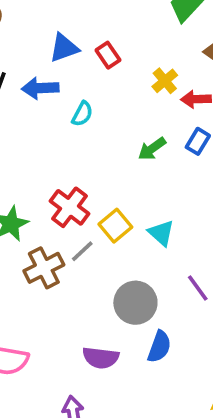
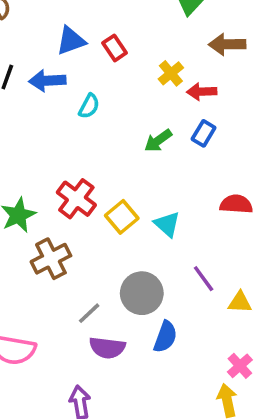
gray line: (82, 251) -> (89, 313), moved

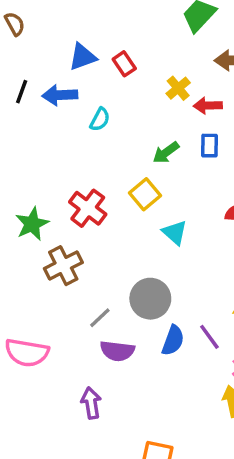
blue rectangle: (204, 133) -> (209, 146), turned -30
yellow square: (122, 217) -> (145, 194), moved
purple line: (204, 279) -> (209, 337), moved

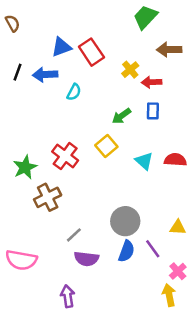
red rectangle: (124, 64) -> (91, 52), size x1.5
cyan triangle: (175, 233) -> (144, 161), moved
gray circle: (150, 299) -> (125, 221), moved

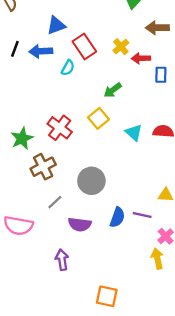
red rectangle: (91, 52) -> (84, 47), moved
blue rectangle: (153, 111) -> (161, 75), moved
gray circle: (125, 221) -> (91, 181), moved
gray line: (74, 235) -> (55, 202), moved
purple line: (153, 249) -> (142, 215), turned -42

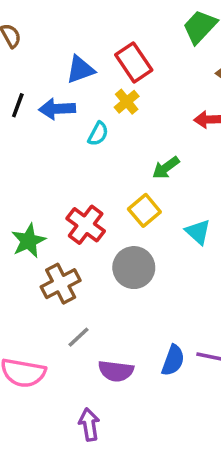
red rectangle: (84, 47) -> (134, 62), moved
yellow cross: (121, 47) -> (127, 102), moved
gray circle: (91, 181) -> (134, 268), moved

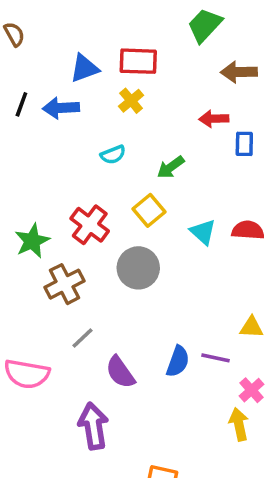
red rectangle: (134, 62) -> (138, 61), turned -54
cyan semicircle: (98, 134) -> (113, 155), moved, turned 40
purple semicircle: (116, 371) -> (120, 372), turned 48
purple arrow: (89, 425) -> (93, 426), size x1.4

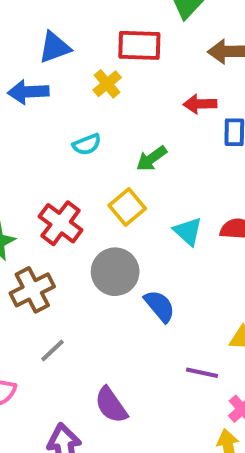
red rectangle: (138, 61) -> (139, 45), moved
blue semicircle: (178, 361) -> (160, 306), moved, turned -60
purple semicircle: (120, 372) -> (111, 405), moved

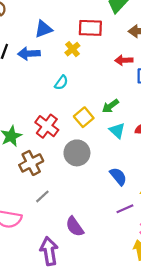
cyan semicircle: (87, 144) -> (61, 83), turned -32
green arrow: (151, 159) -> (110, 106), moved
blue semicircle: (160, 306) -> (118, 176), moved
purple line: (202, 373) -> (125, 209), turned -36

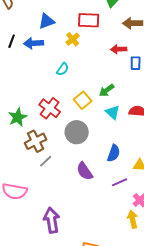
blue semicircle: (118, 176) -> (114, 153), turned 60
gray line: (42, 196) -> (46, 161), moved
purple semicircle: (75, 227) -> (85, 171), moved

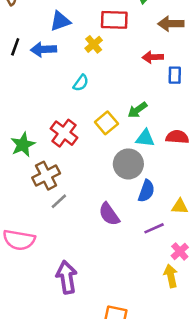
cyan triangle: (113, 112) -> (145, 138), turned -35
gray circle: (77, 132) -> (128, 164), moved

